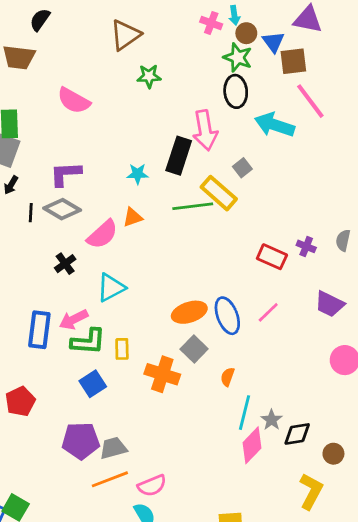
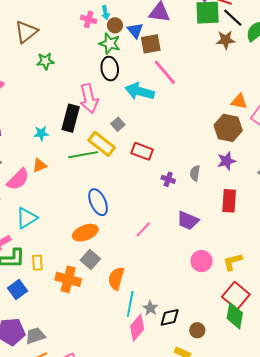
red rectangle: (272, 257) -> (142, 151), moved
blue ellipse: (227, 316) -> (98, 202), moved
orange semicircle: (227, 377) -> (116, 278), size x1.6

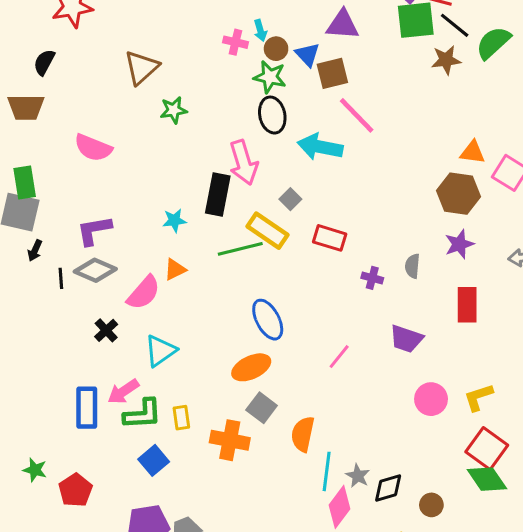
green diamond: (235, 316) -> (487, 479), turned -40

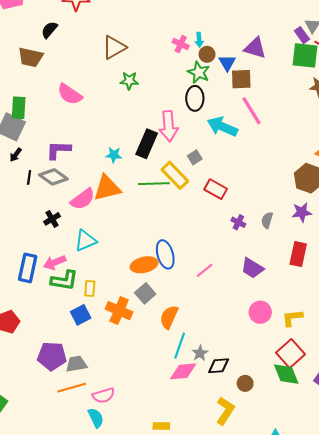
orange triangle: (175, 269) -> (107, 188), size x1.8
blue ellipse: (268, 320) -> (165, 254), moved
blue square: (154, 460) -> (81, 315), moved
pink diamond: (340, 507) -> (183, 371), turned 36

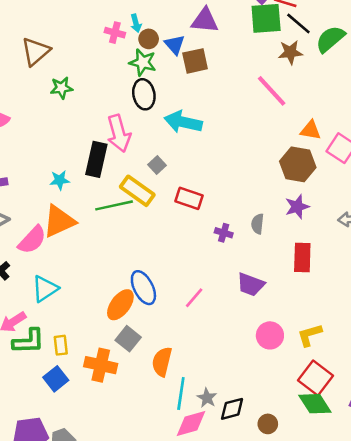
pink line: (252, 111) -> (272, 91), moved
orange ellipse: (144, 265) -> (120, 305), turned -30

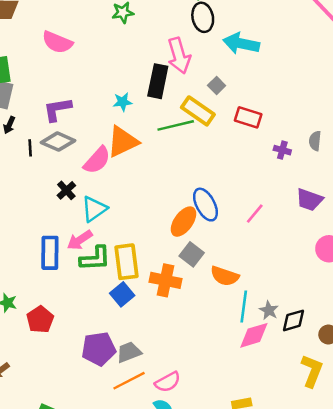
cyan triangle: (45, 289) -> (94, 209), moved
yellow rectangle: (61, 345) -> (126, 262), size x1.8
orange semicircle: (162, 362) -> (225, 276), turned -84

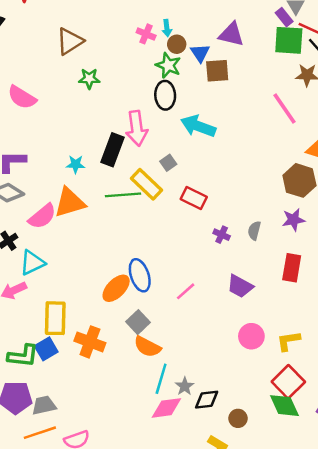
gray square: (192, 254) -> (138, 322), moved
green L-shape: (95, 258) -> (23, 356), moved

